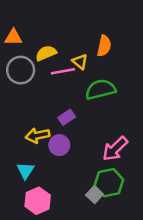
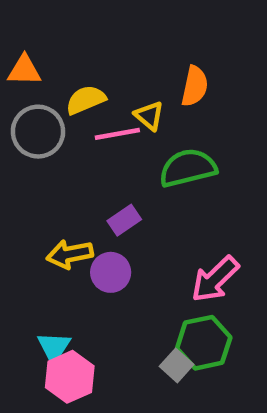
cyan triangle: (25, 171) -> (54, 347), moved

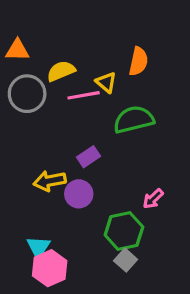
pink arrow: (215, 279) -> (153, 199), size x0.6
green hexagon: (204, 343) -> (124, 231), moved

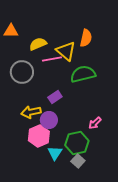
yellow triangle: (106, 82) -> (66, 51), size x1.5
gray circle: (27, 94) -> (22, 72), moved
cyan triangle: (38, 247) -> (55, 153), moved
pink hexagon: (50, 268) -> (39, 136), moved

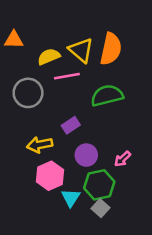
orange semicircle: (86, 38) -> (111, 49), size x1.4
yellow triangle: (66, 51) -> (81, 50), moved
purple circle: (49, 120) -> (86, 155), moved

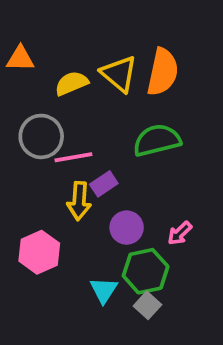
pink line: (67, 76) -> (73, 157), moved
yellow arrow: (40, 145) -> (79, 201), moved, turned -75
pink hexagon: (50, 176) -> (39, 252), moved

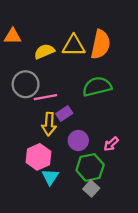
yellow triangle: (119, 74) -> (74, 46), turned -40
pink hexagon: (39, 252) -> (38, 157), moved
cyan triangle: (104, 290) -> (50, 177), moved

